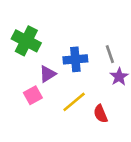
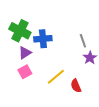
blue cross: (75, 59) -> (43, 39), moved
purple triangle: (47, 74) -> (25, 53), moved

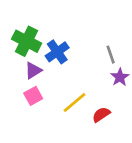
blue cross: (43, 39) -> (57, 52), turned -30
red semicircle: (76, 86) -> (101, 115), turned 80

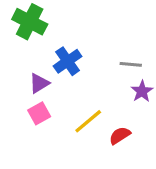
green cross: (27, 41) -> (30, 22), moved
gray line: (111, 55) -> (131, 64), turned -66

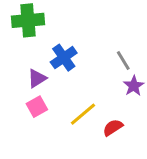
green cross: (30, 22) -> (28, 20), turned -32
gray line: (131, 64) -> (123, 61), turned 54

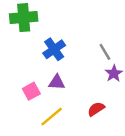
purple triangle: (37, 78) -> (57, 82), moved, turned 36
yellow line: (83, 114) -> (52, 117), moved

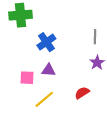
gray line: (105, 52) -> (95, 37), moved, turned 32
pink square: (31, 91) -> (27, 78), turned 32

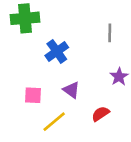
gray line: (95, 37) -> (110, 33), moved
purple triangle: (49, 70) -> (71, 90), moved, turned 32

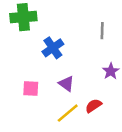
yellow line: (54, 122) -> (68, 113), moved

